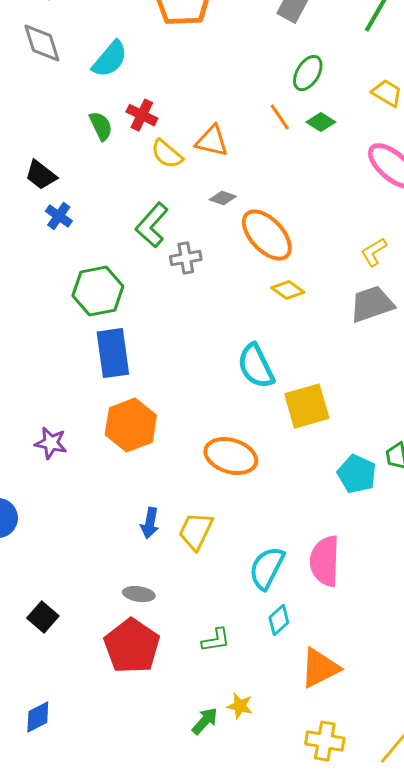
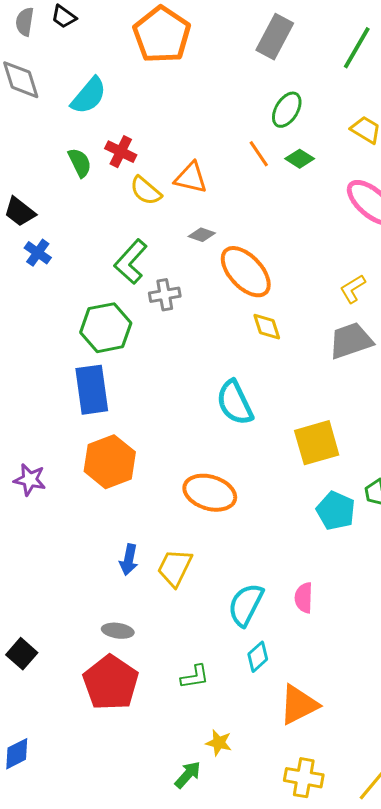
yellow diamond: (288, 290) -> (267, 327), turned 36
green hexagon: (98, 291) -> (106, 328), moved
yellow square: (307, 406) -> (317, 443), moved
pink semicircle: (325, 561) -> (304, 598), size x0.6
green arrow: (205, 721) -> (188, 775), moved

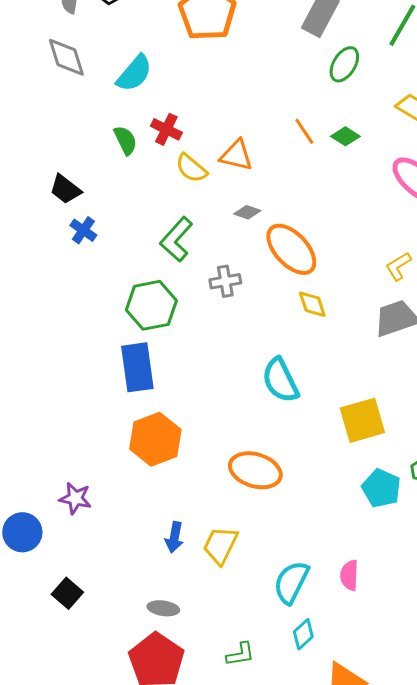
green ellipse: (287, 110) -> (344, 64), moved
gray cross: (165, 295) -> (225, 281), moved
purple star: (30, 480) -> (75, 498), moved
black square: (22, 654) -> (67, 593), moved

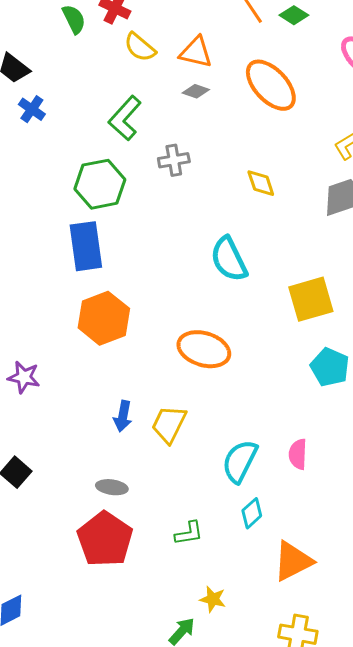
orange triangle: (236, 155) -> (196, 52), moved
orange ellipse: (291, 249) -> (271, 85), moved

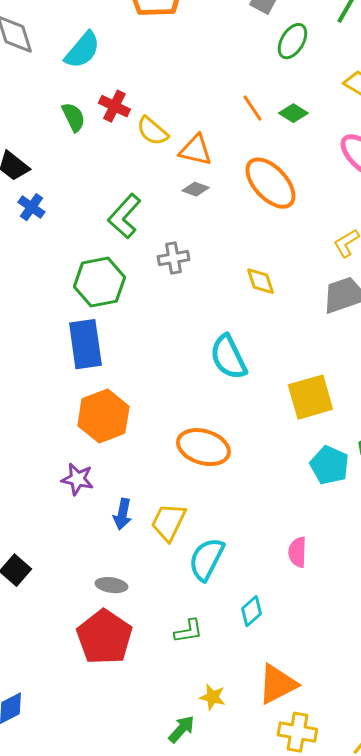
yellow semicircle: (140, 47) -> (152, 131), moved
purple star: (24, 377) -> (77, 479), moved
cyan semicircle: (240, 461) -> (206, 559), moved
orange triangle: (293, 561) -> (277, 684), moved

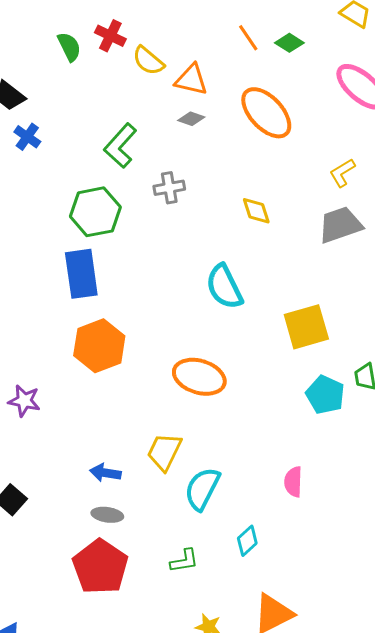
purple star: (77, 479) -> (24, 401), moved
blue arrow: (122, 514) -> (105, 473), moved, turned 88

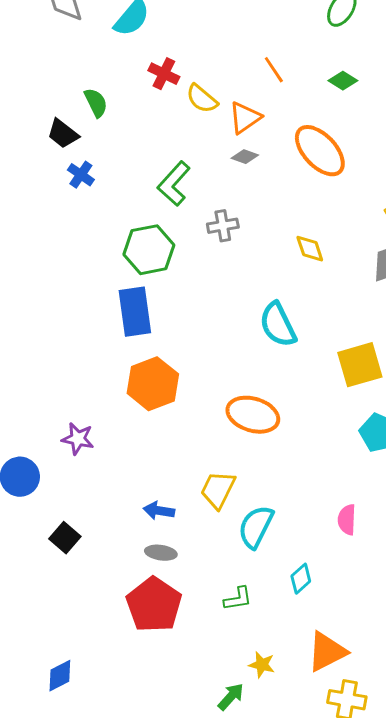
orange line: (248, 38) -> (274, 70), moved
green semicircle: (69, 47) -> (96, 103), moved
orange triangle: (191, 80) -> (245, 118), turned -48

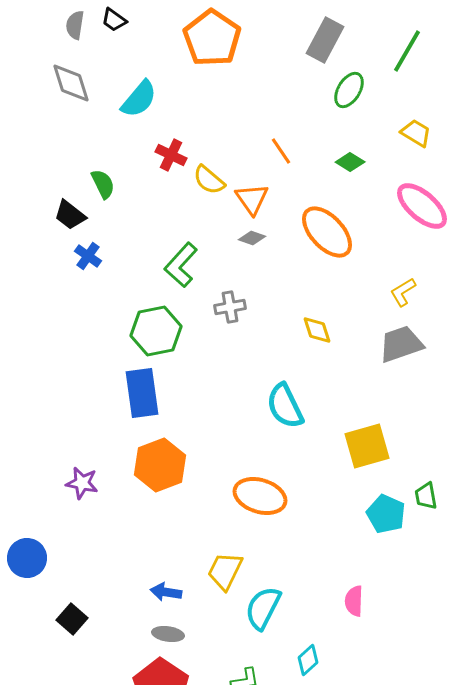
orange triangle: (245, 118) -> (252, 199), turned -30
purple star: (78, 439) -> (82, 483), moved

